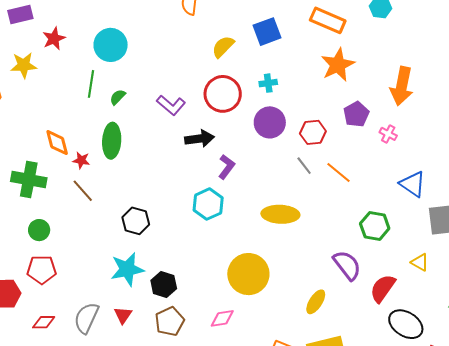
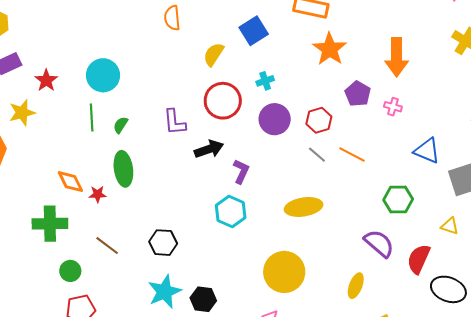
purple L-shape: (171, 105) -> (174, 122), turned 56
brown line: (83, 191) -> (107, 246), moved

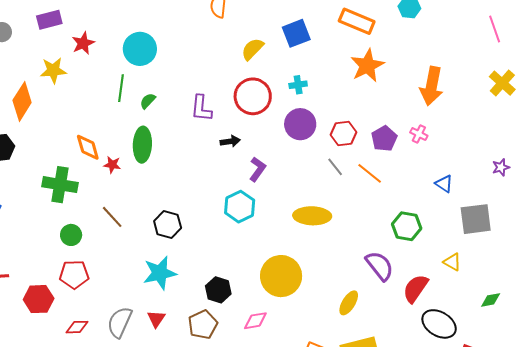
purple pentagon: (358, 94) -> (384, 139), moved
black arrow: (209, 149) -> (230, 141), size x0.7
blue triangle: (427, 151) -> (444, 184), size x0.7
black hexagon: (203, 299) -> (218, 290), moved

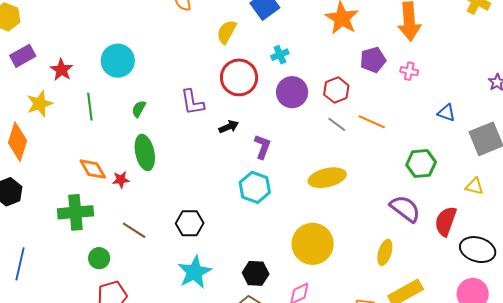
green line: (121, 88) -> (90, 107), moved
purple pentagon: (384, 139) -> (373, 60), moved, turned 30

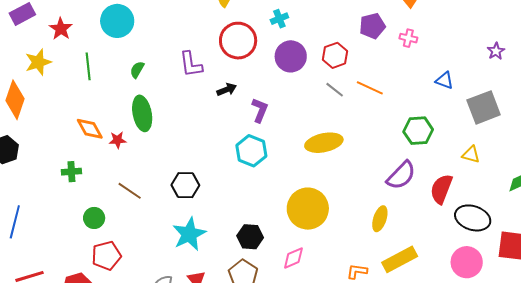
purple semicircle: (405, 209) -> (401, 175), turned 96
green cross: (75, 212) -> (71, 172), size x0.6

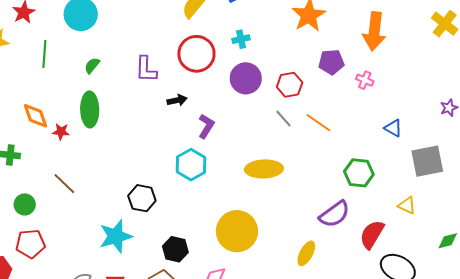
black hexagon: (185, 185) -> (142, 198), moved

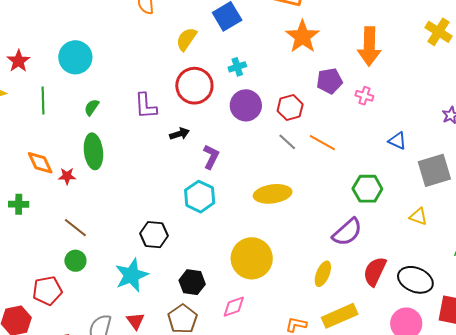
green circle: (25, 204) -> (75, 261), moved
red semicircle: (372, 234) -> (375, 271), moved

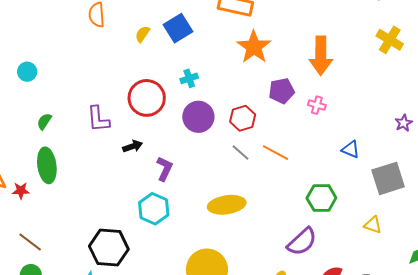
yellow semicircle: (186, 39) -> (142, 34), moved, size x0.7
cyan circle: (75, 57) -> (27, 72), size x0.6
black hexagon: (154, 235) -> (109, 248), size x1.4

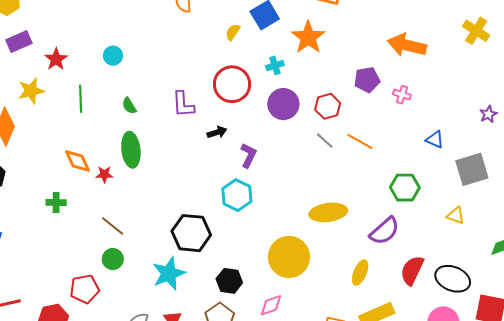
yellow semicircle: (142, 34) -> (233, 32), moved
orange star: (254, 47) -> (308, 37), moved
orange arrow: (321, 56) -> (407, 45), turned 102
green semicircle: (44, 121) -> (129, 106), turned -66
yellow ellipse: (227, 205) -> (328, 212), moved

